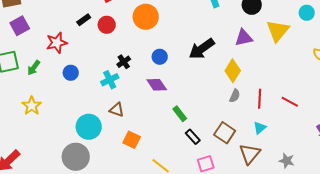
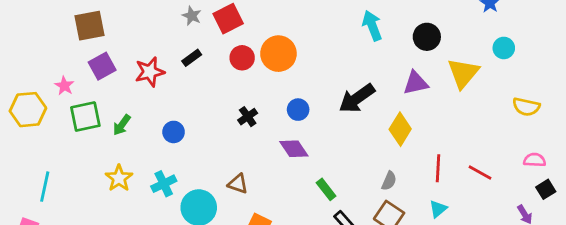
red circle: (107, 25) -> (242, 58), moved
red star: (57, 43) -> (150, 72), moved
cyan cross: (110, 80) -> (164, 184), moved
gray semicircle: (235, 96) -> (389, 181), moved

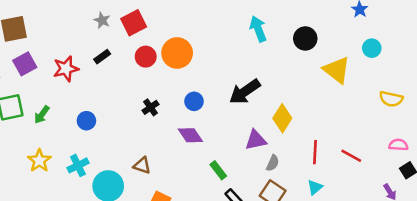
yellow triangle: (463, 73) -> (337, 70), turned -32
purple triangle: (416, 83) -> (256, 140), moved

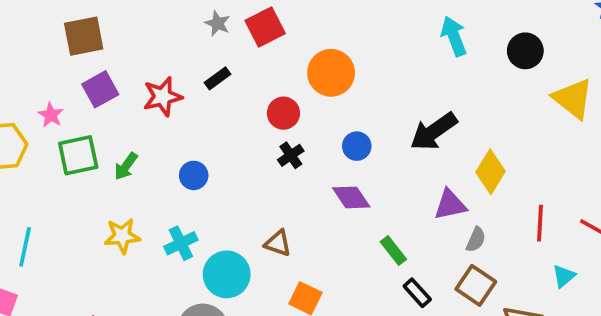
red circle: (146, 57) -> (283, 113), moved
yellow star: (39, 161) -> (122, 236), turned 30
cyan triangle: (315, 187) -> (564, 276), moved

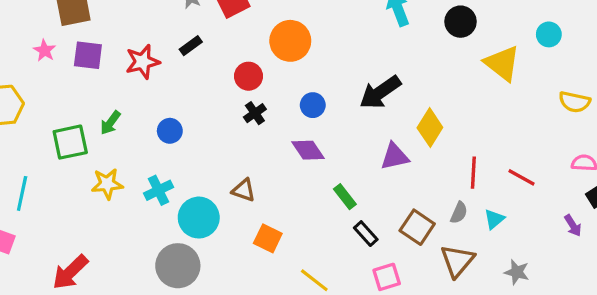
purple square: (100, 89) -> (88, 55), turned 36
pink star: (51, 115) -> (45, 50), moved
green square: (78, 155) -> (70, 142), moved
gray semicircle: (476, 240) -> (459, 213), moved

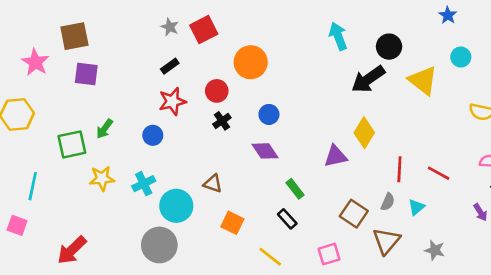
pink star: (45, 50) -> (35, 62), moved, size x1.5
red star: (142, 62) -> (172, 101), moved
black arrow: (380, 92) -> (368, 79), moved
black rectangle: (366, 234) -> (287, 219), moved

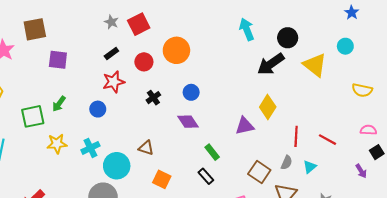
blue star: (448, 15) -> (352, 13), moved
purple square: (86, 74) -> (58, 60), moved
red circle: (217, 91) -> (144, 62), moved

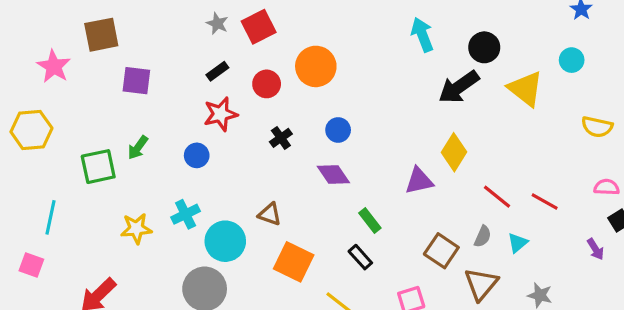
red line: (296, 136) -> (497, 197), turned -54
yellow star: (57, 144) -> (136, 228), moved
orange square: (162, 179) -> (294, 262), size x1.4

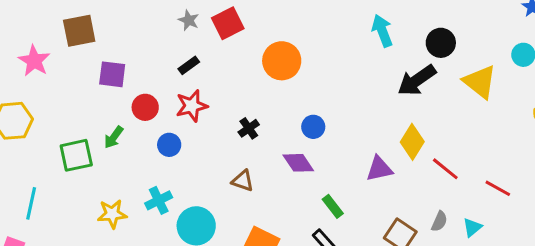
red circle: (267, 84) -> (145, 107), moved
blue circle: (338, 130) -> (313, 127), moved
red line: (497, 197) -> (445, 169), moved
brown triangle: (270, 214) -> (243, 181), moved

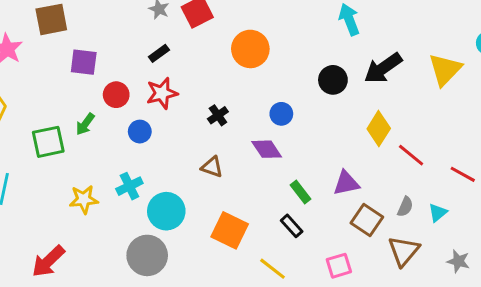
black circle: (441, 43) -> (333, 80), moved
yellow triangle: (480, 82) -> (445, 70), turned 36
purple triangle: (379, 169) -> (346, 183), moved

